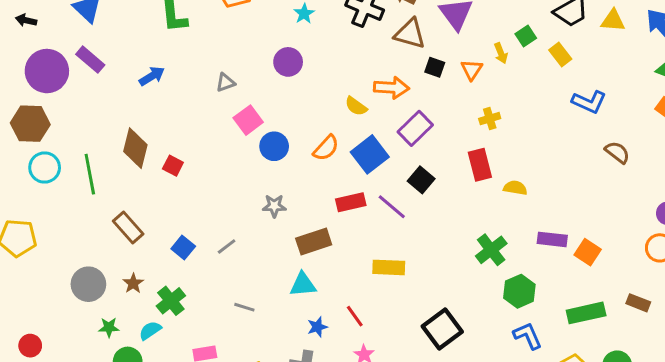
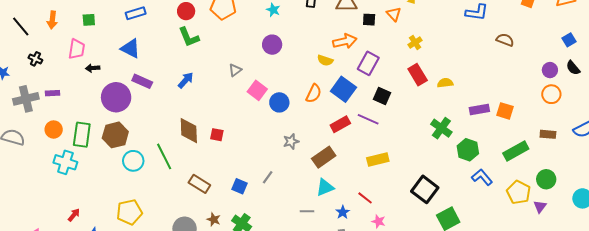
gray line: (244, 307) -> (307, 211), moved

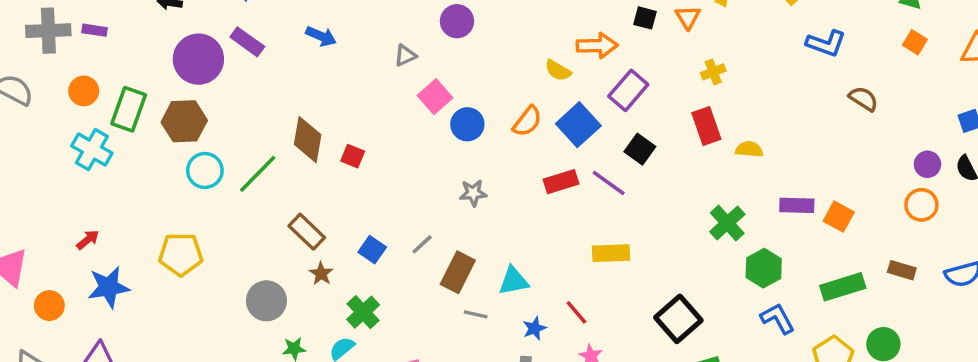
purple circle: (272, 45) -> (457, 21), moved
blue arrow: (186, 80) -> (321, 36), moved, turned 60
green line: (164, 156) -> (258, 174), turned 60
brown rectangle: (324, 157) -> (458, 272), moved, turned -40
brown star: (214, 219) -> (321, 274), moved

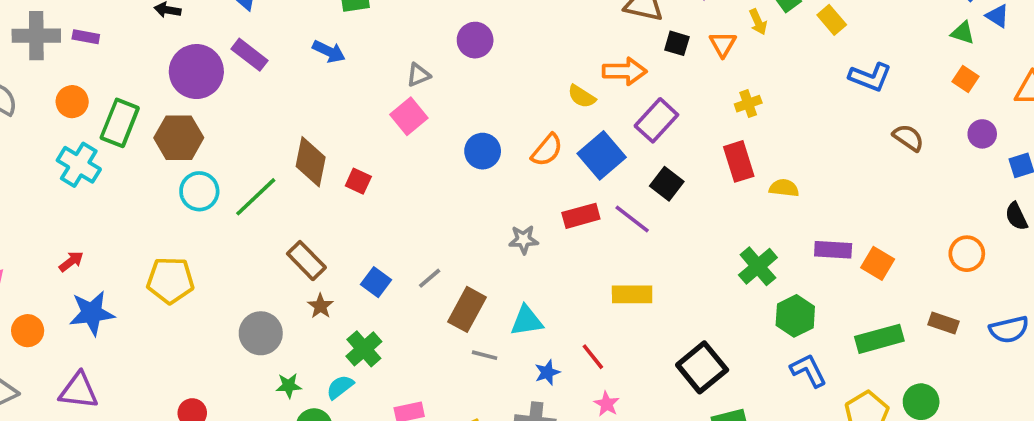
pink square: (435, 97) -> (409, 116), moved
purple circle: (927, 164) -> (982, 134), moved
gray star: (473, 193) -> (523, 240), moved

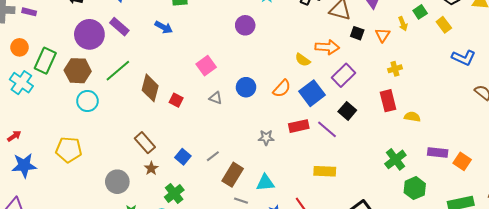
gray triangle: (418, 75) -> (216, 98), moved, turned 40
green line: (256, 197) -> (118, 71), moved

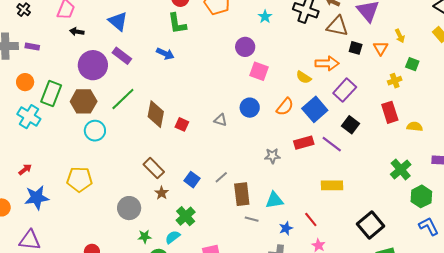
green square: (420, 12) -> (412, 64), moved, turned -32
pink square: (206, 66) -> (259, 71), moved, turned -30
brown rectangle: (233, 175) -> (242, 194), turned -35

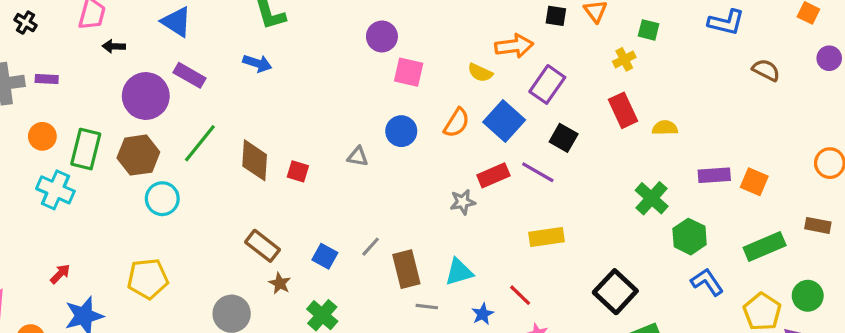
gray star: (272, 156) -> (463, 202), moved

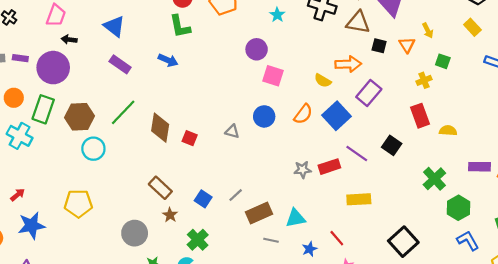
purple circle: (146, 96) -> (53, 68), moved
black square: (564, 138) -> (392, 145), moved
red rectangle: (493, 175) -> (329, 167), moved
brown rectangle: (406, 269) -> (259, 213), turned 75

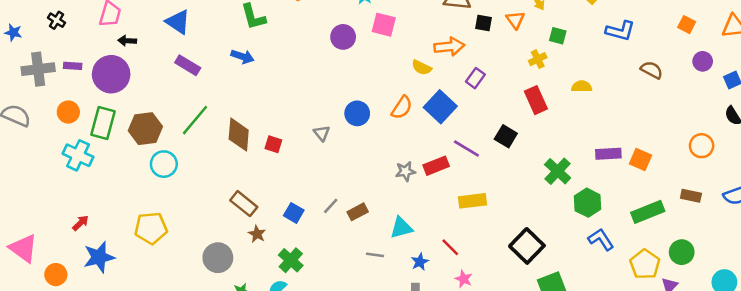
pink square: (273, 76) -> (384, 25), moved
purple rectangle: (369, 93) -> (475, 78), size x0.7
gray triangle: (232, 131) -> (322, 133), turned 40
yellow semicircle: (448, 131) -> (582, 86), moved
brown rectangle: (259, 213) -> (358, 212), moved, size x0.7

